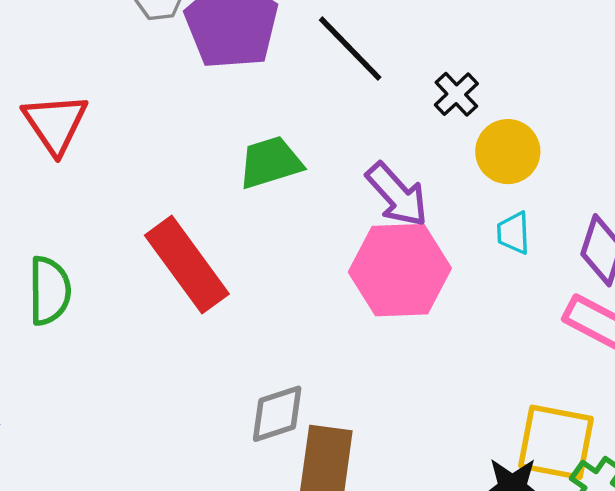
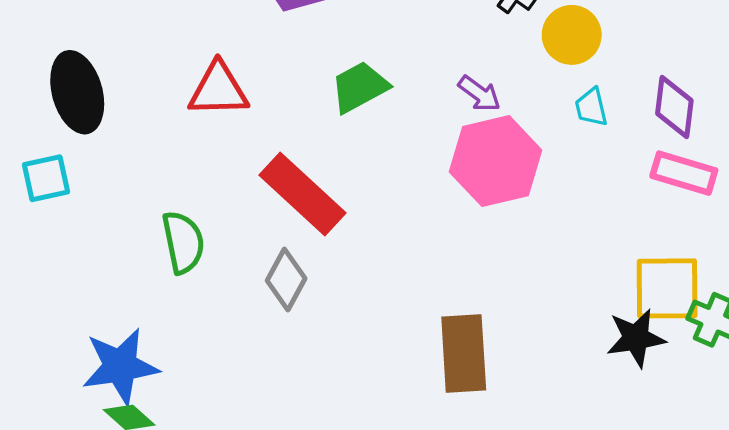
red triangle: (55, 124) -> (218, 90), moved, turned -46
purple arrow: (397, 195) -> (479, 94), size x0.7
gray diamond: (277, 414) -> (286, 279), moved, turned -32

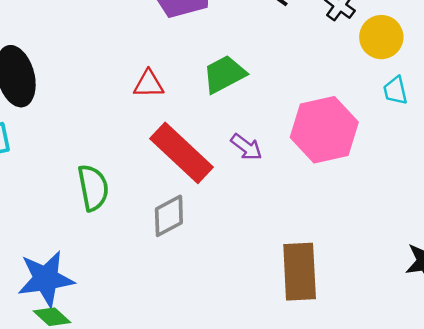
red triangle: (218, 90) -> (149, 84), moved, size x0.7
purple arrow: (479, 94) -> (246, 147), moved
gray diamond: (286, 279) -> (169, 216), turned 33

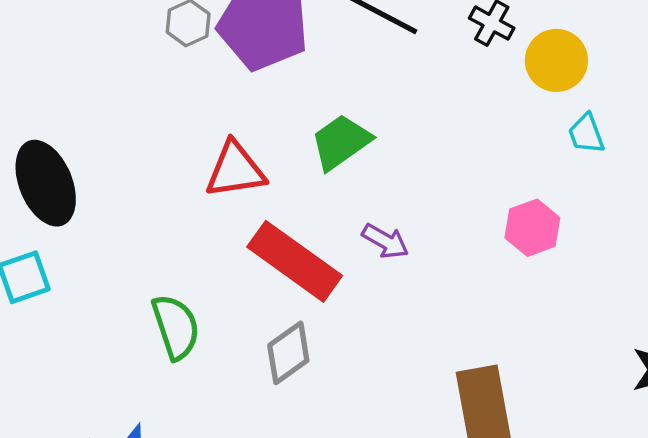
red triangle: (149, 84) -> (235, 170), size x1.4
pink hexagon: (324, 130) -> (532, 228), moved, size x0.6

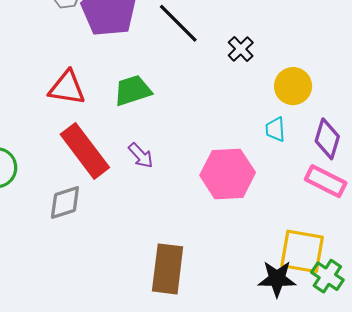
yellow circle: (556, 60) -> (293, 86), moved
pink hexagon: (532, 228) -> (228, 174), size x1.6

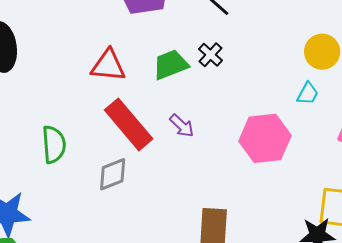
black cross: (241, 49) -> (210, 55), moved
cyan trapezoid: (275, 129) -> (308, 94), turned -145

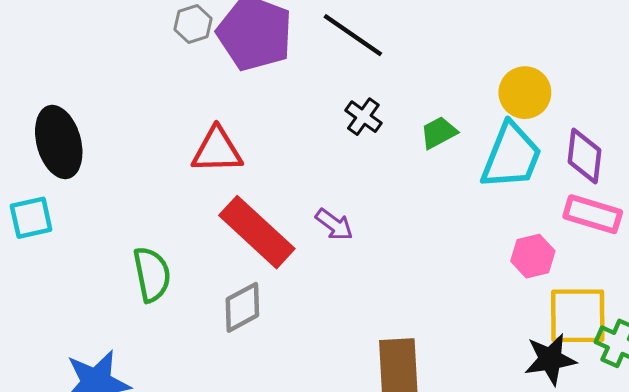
green trapezoid: (171, 65) -> (439, 133), moved, size x0.7
cyan trapezoid: (308, 94) -> (511, 156), size x2.0
pink hexagon: (265, 138) -> (533, 256), moved, size x0.6

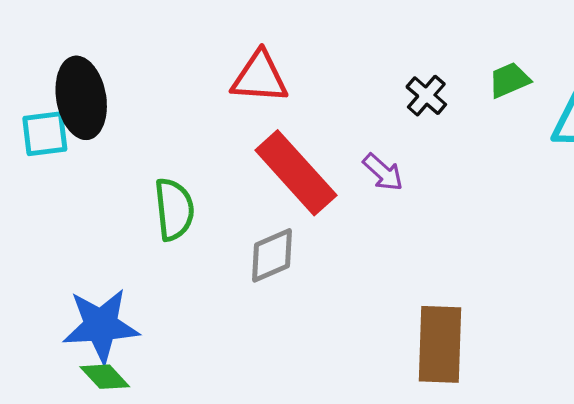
black cross: (363, 117) -> (426, 96), moved
black ellipse: (59, 142) -> (81, 98), moved

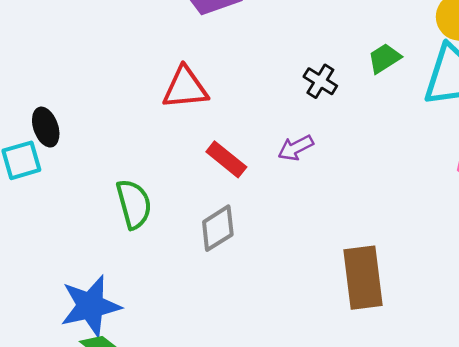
black ellipse: (81, 98) -> (46, 127), size x0.6
purple arrow: (383, 172) -> (296, 148), turned 120
red rectangle: (296, 173) -> (226, 159), size x0.6

